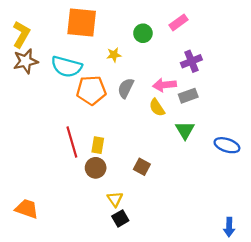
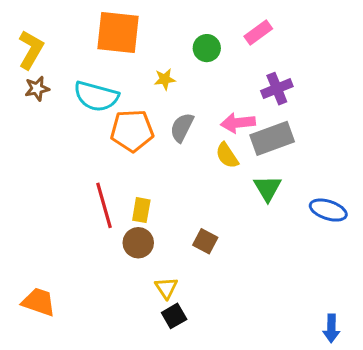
brown star: (26, 61) -> (37, 89), size x0.7
gray rectangle: (188, 96) -> (272, 138), size x1.5

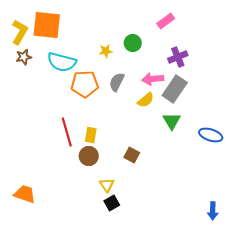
orange square: (118, 33) -> (47, 25), moved
green circle: (207, 48) -> (133, 43), moved
gray rectangle: (272, 138) -> (175, 89), turned -36
yellow semicircle: (227, 156) -> (146, 100), turned -96

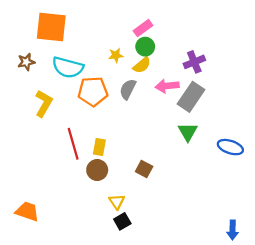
pink rectangle: (166, 21) -> (143, 28), moved
yellow L-shape: (20, 32) -> (44, 103), moved
yellow semicircle: (146, 100) -> (142, 65), moved

